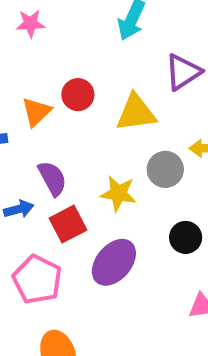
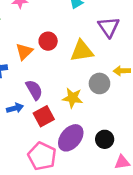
purple triangle: (183, 72) -> (109, 27), turned -30
black circle: (186, 237) -> (105, 139), moved
pink pentagon: (37, 279) -> (42, 156), moved

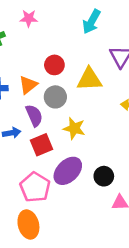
orange triangle: (24, 52) -> (28, 85), moved
gray circle: (99, 83) -> (55, 97), moved

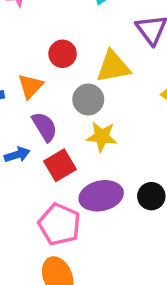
gray circle: (55, 97) -> (88, 100), moved
purple ellipse: (68, 171) -> (101, 196), turned 40

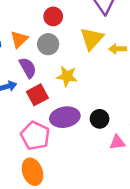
red circle: (63, 54) -> (53, 16), moved
yellow triangle: (113, 67) -> (92, 39), moved, turned -40
gray circle: (88, 100) -> (48, 44), moved

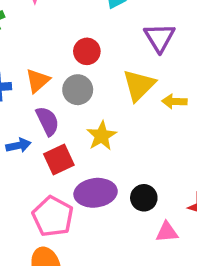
yellow star: (67, 76) -> (102, 136), turned 30

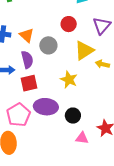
red circle: (87, 51) -> (69, 24), moved
orange triangle: (38, 81) -> (27, 35), turned -49
yellow star: (102, 136) -> (69, 80), moved, turned -30

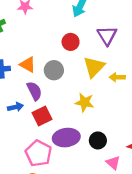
pink triangle: (82, 138) -> (113, 163), turned 48

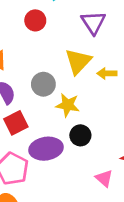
red circle: (71, 42) -> (35, 20), moved
gray circle: (54, 70) -> (43, 84), moved
black circle: (98, 140) -> (80, 135), moved

